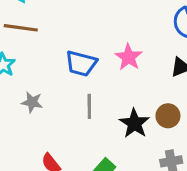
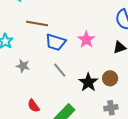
brown line: (21, 28) -> (37, 23), moved
gray line: (89, 106) -> (60, 70), turned -42

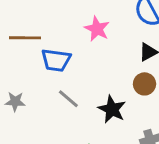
pink star: (86, 40) -> (97, 29), moved
brown circle: (110, 78) -> (145, 84), moved

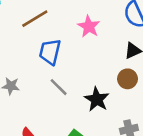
brown line: (25, 38) -> (35, 19), moved, turned -36
blue trapezoid: (56, 60) -> (50, 52), turned 92

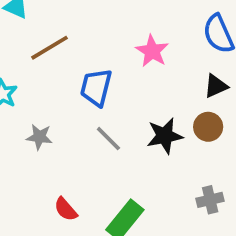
brown line: (35, 19) -> (50, 48), moved
black star: (97, 99) -> (165, 136), moved, turned 30

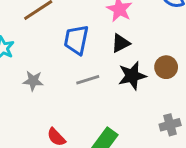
black triangle: (216, 86) -> (121, 43), moved
gray line: (108, 139) -> (88, 80), turned -60

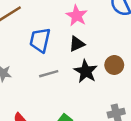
black star: (132, 76) -> (86, 71), turned -30

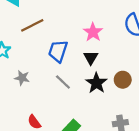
black triangle: (77, 44) -> (91, 58), turned -40
gray line: (49, 74) -> (63, 82), turned 54

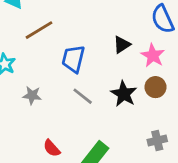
pink star: (93, 32) -> (153, 56), moved
black triangle: (91, 58) -> (122, 45), moved, turned 32

